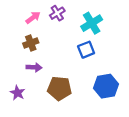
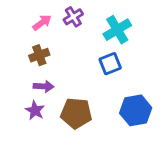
purple star: (17, 93) -> (35, 110), moved

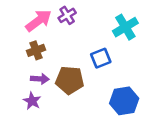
pink arrow: (42, 23) -> (39, 21), size x1.5
cyan cross: (117, 30) -> (125, 27), moved
brown pentagon: (76, 113) -> (70, 80), moved

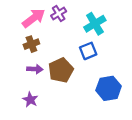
cyan cross: (125, 27) -> (95, 24), moved
brown pentagon: (70, 80) -> (61, 70), turned -30
purple star: (32, 101) -> (30, 100), moved

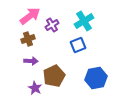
purple cross: (59, 13) -> (52, 25), moved
brown pentagon: (61, 70) -> (54, 76), moved
purple star: (30, 100) -> (35, 88), moved

